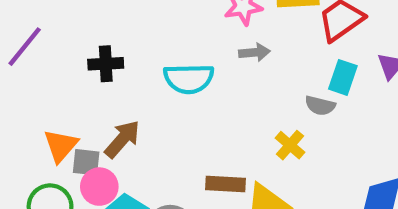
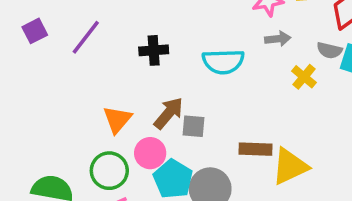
gray semicircle: (320, 106) -> (329, 50), moved
yellow cross: (290, 145) -> (304, 77), moved
gray square: (86, 162) -> (193, 126), moved

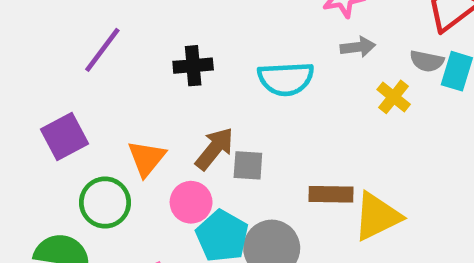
purple square: (35, 31) -> (65, 137), moved, size x1.4
green circle: (109, 171) -> (105, 203), moved

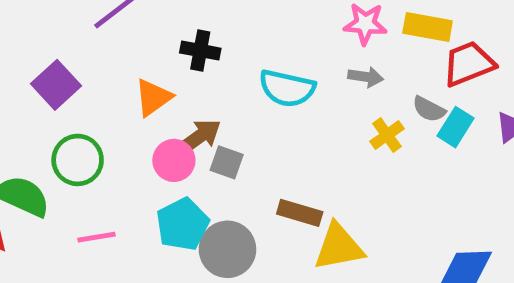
purple square: (65, 137) -> (56, 85), turned -30
orange triangle: (147, 158) -> (153, 97), moved
pink circle: (191, 202) -> (174, 160), moved

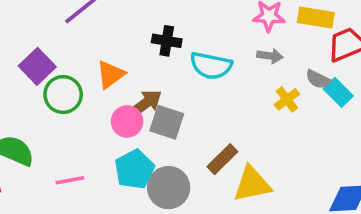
black cross: (200, 51) -> (167, 41), moved
cyan rectangle: (456, 127) -> (338, 92), turned -76
green circle: (78, 160) -> (63, 95), moved
gray square: (227, 162) -> (167, 122), size x1.4
brown rectangle: (300, 213) -> (222, 159), turned -60

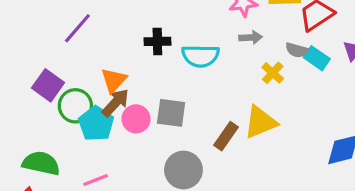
brown arrow: (145, 104) -> (115, 103), moved
cyan pentagon: (134, 169) -> (96, 124), moved
yellow triangle: (252, 184) -> (260, 122), moved

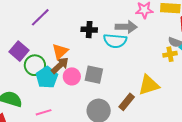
gray arrow: (251, 38) -> (126, 27), moved, size x1.5
yellow cross: (273, 73) -> (170, 54), moved, turned 32
brown rectangle: (226, 136) -> (127, 102), moved

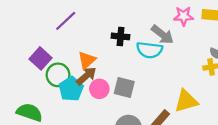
gray arrow: (126, 27) -> (162, 35), turned 35

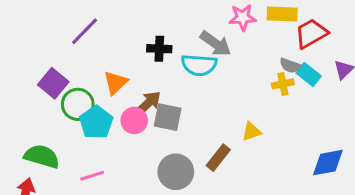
brown arrow: (86, 76) -> (148, 104), moved
yellow triangle: (186, 101) -> (251, 131), size x0.6

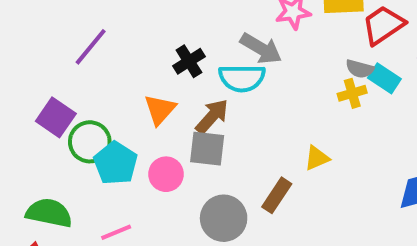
black cross: (159, 49) -> (189, 61), turned -30
orange triangle: (116, 83) -> (160, 109), moved
brown arrow: (148, 104) -> (212, 116), moved
pink circle: (134, 120) -> (166, 174), moved

